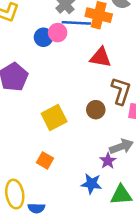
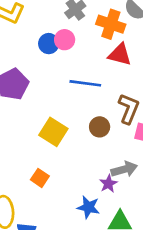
blue line: (76, 23) -> (85, 83), moved
red triangle: (100, 57) -> (120, 55), moved
yellow square: (54, 117) -> (53, 132), turned -35

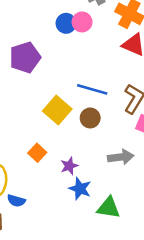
blue line: (85, 83) -> (92, 89), moved
brown circle: (100, 127) -> (90, 118), moved
purple star: (108, 184) -> (69, 166), moved

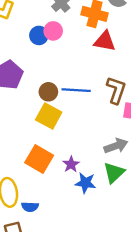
brown circle: (90, 118) -> (48, 92), moved
orange square: (37, 153) -> (39, 159), size x1.6
green triangle: (108, 208) -> (114, 173), moved, turned -40

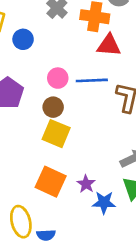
pink circle: (53, 31) -> (58, 78), moved
blue circle: (39, 35) -> (23, 39), moved
blue line: (76, 90) -> (92, 80), moved

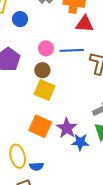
purple star: (86, 184) -> (67, 128), size x1.5

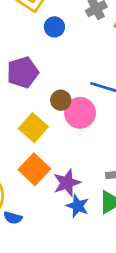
pink circle: (46, 48) -> (80, 113), moved, size x1.5
yellow square: (45, 90) -> (33, 128), moved

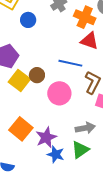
pink circle: (80, 113) -> (59, 93), moved
yellow square: (33, 128) -> (19, 81), moved

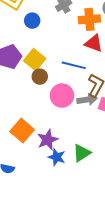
orange cross: (85, 17) -> (89, 19), turned -30
yellow square: (19, 81) -> (35, 60), moved
gray arrow: (85, 128) -> (87, 100), moved

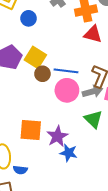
blue line: (74, 65) -> (66, 71), moved
orange square: (22, 131) -> (31, 130), turned -30
green triangle: (82, 153) -> (93, 119), moved, turned -36

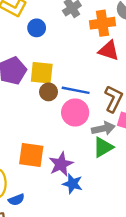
yellow square: (35, 57) -> (42, 73), turned -30
gray arrow: (93, 92) -> (103, 129), moved
green triangle: (93, 119) -> (103, 147), turned 42
blue semicircle: (20, 170) -> (16, 200), turned -32

